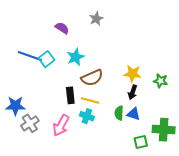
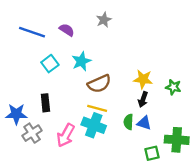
blue line: (30, 56) -> (32, 32), moved
black rectangle: (70, 95) -> (45, 103), moved
cyan cross: (87, 116) -> (94, 125), size x1.5

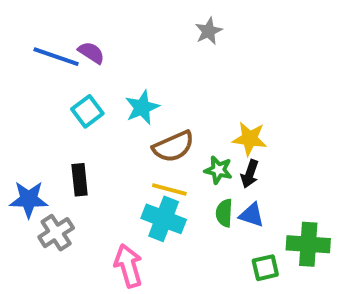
gray star: (104, 20) -> (209, 31), moved
purple semicircle: (67, 30) -> (91, 53), moved
green star: (173, 87) -> (218, 170), moved
pink arrow: (66, 135) -> (128, 266), moved, turned 135

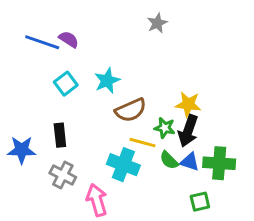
black arrow: (250, 174) -> (188, 131), size x1.5
yellow line: (169, 190) -> (142, 143), moved
green semicircle: (224, 213) -> (169, 160), turned -48
gray cross: (56, 233) -> (63, 175), moved, turned -30
green cross: (308, 244) -> (219, 163), moved

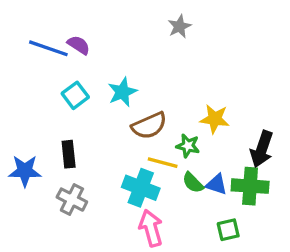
black arrow: (188, 131) -> (262, 149), moved
pink arrow: (97, 200) -> (151, 228), moved

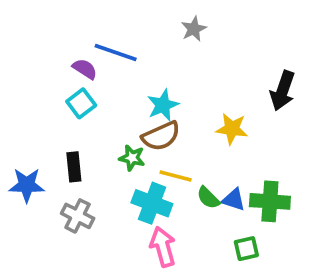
purple semicircle: (79, 45) -> (85, 69), moved
blue line: (48, 48) -> (116, 53), moved
cyan star: (122, 92) -> (163, 105), moved
green star: (188, 146) -> (132, 158), moved
black arrow: (262, 149) -> (283, 91), moved

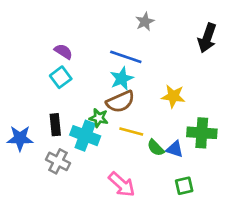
blue line: (116, 53) -> (126, 57), moved
black arrow: (283, 91) -> (207, 38), moved
green cross: (270, 201) -> (202, 133), moved
cyan cross: (152, 203) -> (85, 136), moved
pink arrow: (163, 247) -> (122, 184), turned 148

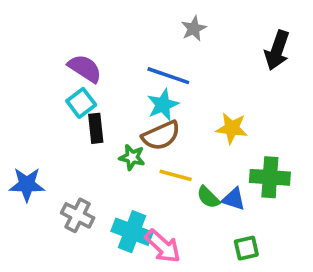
purple semicircle: (63, 51) -> (85, 68), size x1.4
black rectangle: (55, 125) -> (96, 128), moved
cyan cross: (85, 136) -> (132, 232), moved

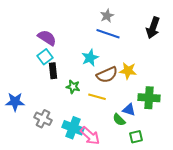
blue line: (168, 76) -> (108, 34), moved
brown semicircle: (161, 136) -> (107, 75), moved
green semicircle: (208, 197) -> (119, 120), moved

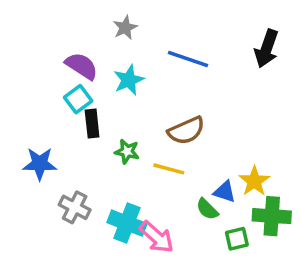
gray star: (107, 16) -> (125, 28), moved
cyan star: (90, 58) -> (129, 80), moved
yellow star: (128, 71) -> (254, 181), moved, turned 30
green cross: (149, 98) -> (272, 216), moved
blue star: (15, 102) -> (40, 164), moved

